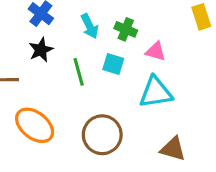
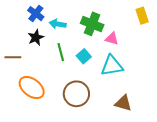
cyan arrow: (90, 26) -> (58, 24), moved, turned 126
green cross: (126, 29) -> (92, 24), size x1.5
cyan square: (113, 64) -> (84, 56), moved, turned 32

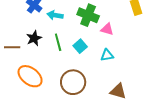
black star: (36, 38) -> (34, 38), moved
cyan triangle: (112, 66) -> (107, 55), size x0.6

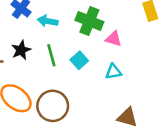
brown circle: (73, 82) -> (53, 106), moved

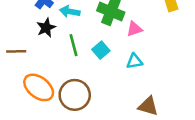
pink triangle: (113, 39) -> (134, 29), turned -35
black star: (21, 50) -> (46, 28), moved

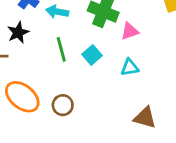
black star: (46, 28) -> (18, 33), moved
brown circle: (75, 95) -> (63, 105), size x0.6

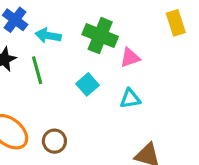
green line: (61, 49) -> (37, 70), moved

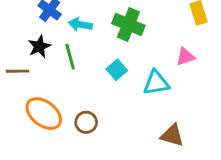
pink triangle: (130, 58) -> (185, 57), moved
cyan triangle: (130, 99) -> (156, 83), size x1.4

